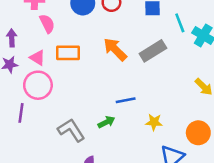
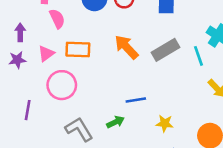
cyan line: (180, 23) -> (198, 56), moved
pink triangle: (37, 58) -> (46, 54), turned 49
pink circle: (38, 85) -> (62, 85), moved

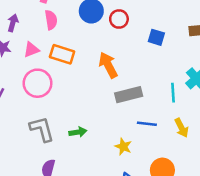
gray rectangle: (165, 50) -> (129, 95), moved
blue line: (136, 100) -> (147, 124), moved

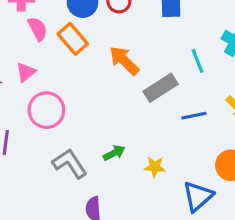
orange rectangle: (62, 54) -> (73, 39), moved, turned 50
cyan line: (173, 93) -> (197, 61), moved
yellow star: (123, 147) -> (155, 167), moved

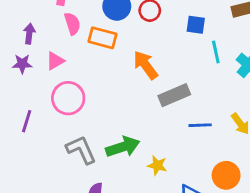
orange rectangle: (73, 39) -> (102, 38), turned -44
cyan line: (197, 61) -> (216, 52), moved
green arrow: (114, 153) -> (123, 147), size x1.6

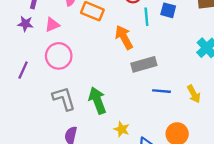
cyan line: (216, 52) -> (146, 17), moved
green arrow: (123, 147) -> (97, 100), turned -100
yellow star: (157, 165) -> (122, 129), moved

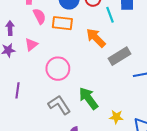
pink circle: (59, 56) -> (58, 69), moved

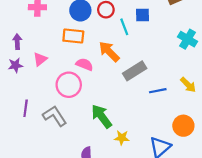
pink semicircle: (39, 16) -> (84, 64), moved, turned -42
gray L-shape: (59, 105) -> (55, 116), moved
yellow star: (116, 117) -> (122, 138), moved

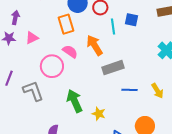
orange rectangle: (73, 36) -> (66, 24), turned 54
yellow star: (122, 138) -> (99, 114), moved

